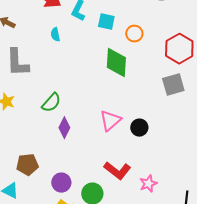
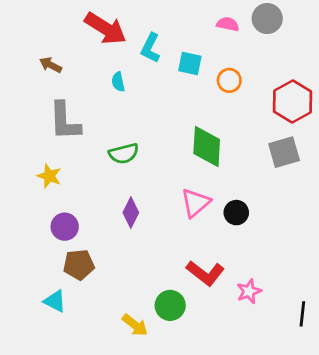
green diamond: (116, 63) -> (207, 146), moved
green semicircle: (51, 103) -> (124, 154), moved, turned 35
purple circle: (61, 183) -> (65, 227), moved

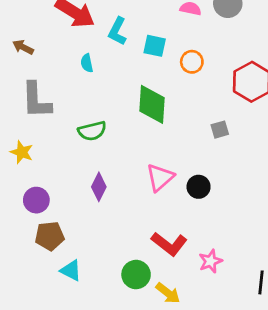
green diamond: (207, 146) -> (152, 104), moved
gray square: (284, 152) -> (220, 130), moved, size x0.6
cyan triangle: (55, 301) -> (71, 271), moved
yellow arrow: (135, 325) -> (168, 293), moved

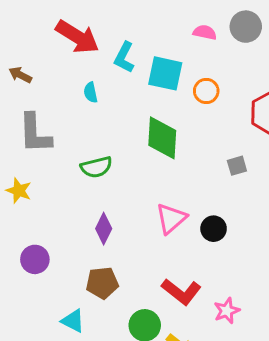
cyan square: (155, 46) -> (165, 73), size x1.4
purple circle: (36, 200) -> (35, 259), moved
brown pentagon: (50, 236) -> (102, 283), moved

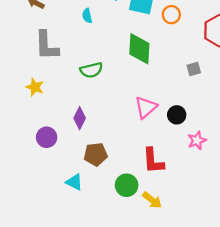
purple diamond: (104, 229) -> (80, 118), moved
red L-shape: (181, 292) -> (153, 161), turned 48
pink star: (227, 311) -> (197, 140), moved

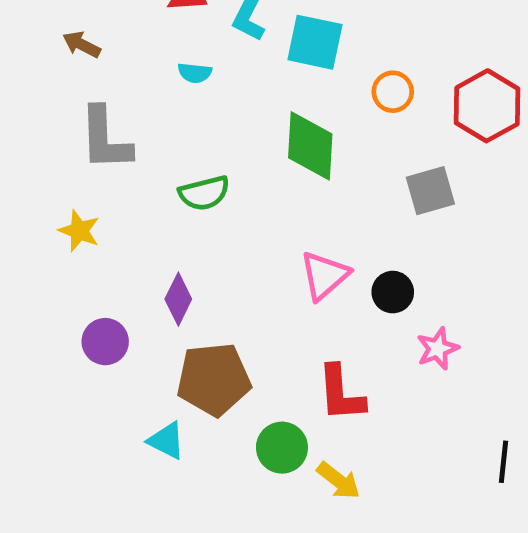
orange circle: (171, 15) -> (393, 92), moved
cyan semicircle: (87, 16) -> (195, 73), turned -72
gray square: (194, 69) -> (430, 191), size x1.5
brown pentagon: (96, 154) -> (214, 379), size x1.4

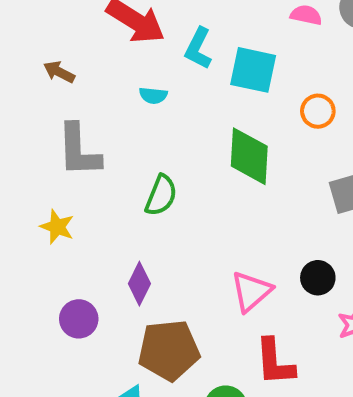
green semicircle: (204, 193) -> (161, 195), turned -54
pink triangle: (324, 276) -> (251, 291), moved

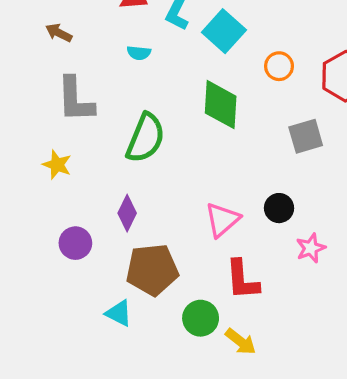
cyan square: (253, 70) -> (224, 31), turned 30
green semicircle: (161, 195) -> (145, 138), size x1.4

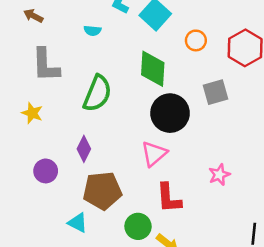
black circle: (279, 208) -> (170, 113), moved, size x1.8

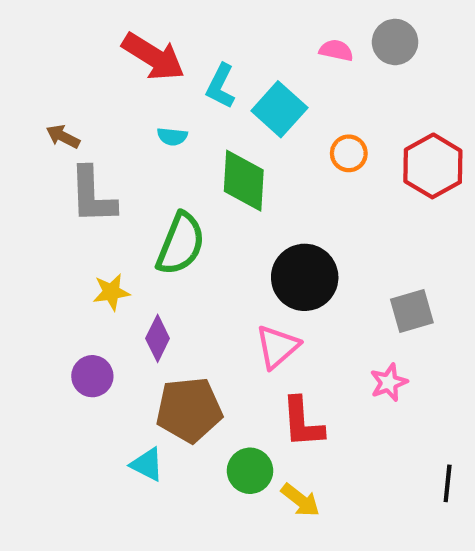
brown arrow: (33, 16) -> (63, 137), moved
green diamond: (153, 69) -> (244, 181), moved
gray square: (216, 92) -> (412, 311), moved
yellow star: (32, 113) -> (111, 292), moved, turned -30

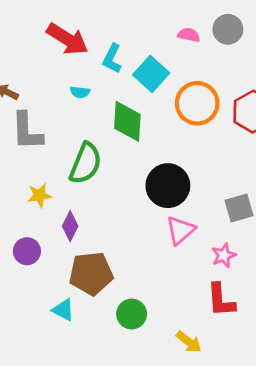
orange circle: (349, 153) -> (197, 103), size x1.8
pink triangle: (277, 347) -> (180, 230), moved
red L-shape: (303, 422) -> (221, 300), moved
yellow arrow: (300, 500) -> (189, 342), moved

